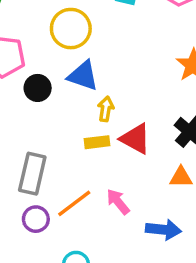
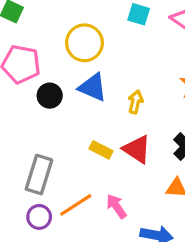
yellow arrow: (106, 109) -> (135, 102), moved
yellow rectangle: (97, 142) -> (101, 150), turned 30

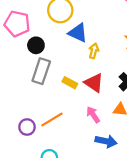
blue triangle: (93, 87) -> (78, 33), moved
gray rectangle: (39, 175) -> (41, 71), moved
pink arrow: (116, 206) -> (93, 115), moved

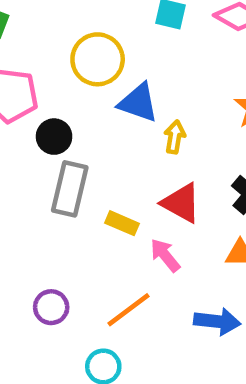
yellow rectangle: (70, 83) -> (122, 223), moved
pink arrow: (93, 115) -> (165, 255), moved
orange line: (52, 120) -> (129, 310), moved

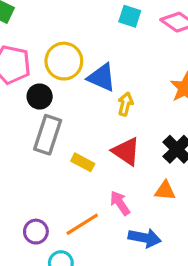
yellow circle: (98, 59) -> (64, 61), moved
pink arrow: (165, 255) -> (120, 203), moved
purple circle: (51, 307) -> (36, 232), moved

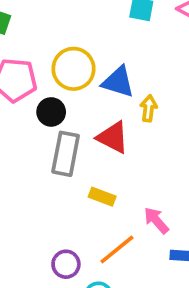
red triangle: (126, 151) -> (113, 137), moved
yellow rectangle: (83, 162) -> (102, 197), moved

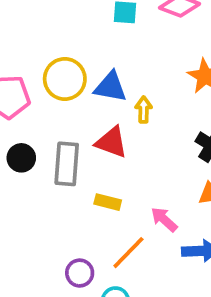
black circle: (51, 112) -> (21, 158), moved

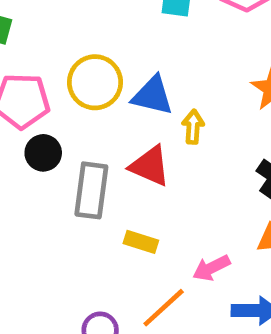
black circle: (21, 158) -> (43, 153), moved
pink arrow: (164, 219) -> (211, 268), turned -72

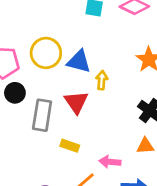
red triangle: (150, 166) -> (76, 102), turned 30
pink arrow: (211, 268) -> (110, 162), turned 30

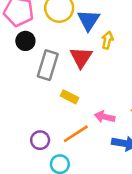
blue triangle: (79, 62) -> (89, 20), turned 40

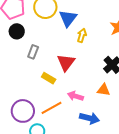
red triangle: (81, 57) -> (66, 62), moved
gray rectangle: (48, 65) -> (33, 52), size x0.6
purple circle: (40, 140) -> (23, 111), size x1.5

